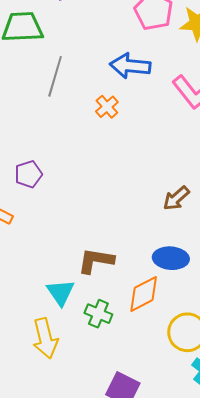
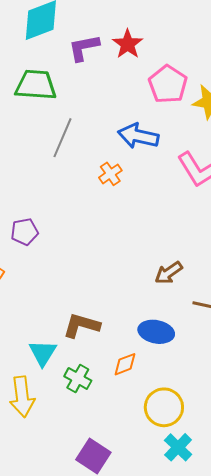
orange diamond: (144, 294) -> (125, 364), size x0.7

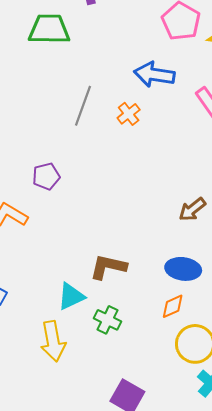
gray line: (62, 138) -> (83, 106), moved
cyan triangle: (43, 353) -> (71, 296), turned 36
orange diamond: (125, 364) -> (173, 306), moved

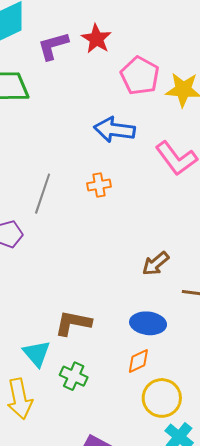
gray line: (83, 106) -> (43, 194), moved
orange cross: (129, 114) -> (99, 185), moved, turned 30
cyan triangle: (71, 296) -> (37, 353), turned -44

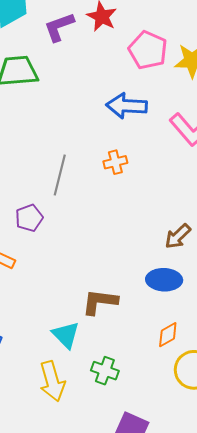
blue ellipse: (148, 323) -> (164, 280), moved
green cross: (74, 376) -> (105, 371), moved

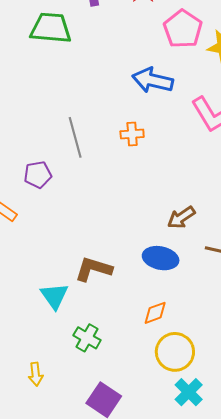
gray line: (60, 175) -> (75, 137), turned -39
yellow arrow: (52, 381) -> (36, 374), moved, size x0.6

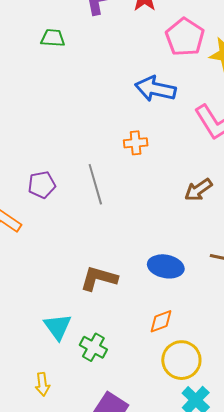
green trapezoid: (51, 28) -> (53, 38), size x0.6
gray line: (75, 137) -> (95, 184), moved
brown arrow: (181, 218) -> (198, 190), moved
cyan triangle: (54, 296) -> (58, 327), moved

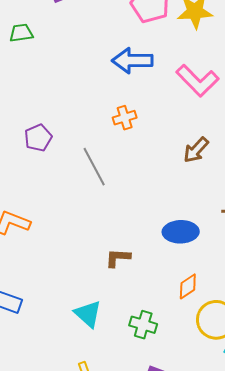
purple pentagon: (42, 185) -> (38, 138), moved
brown L-shape: (99, 278) -> (118, 258), size x0.7
green cross: (93, 347) -> (143, 325), moved

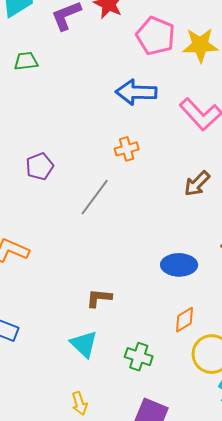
gray line: (94, 167) -> (95, 197), turned 63
brown L-shape: (118, 258) -> (99, 298), moved

